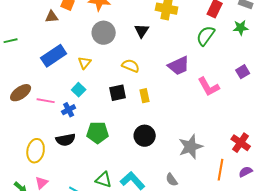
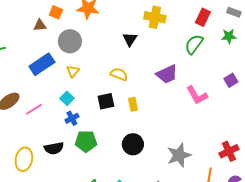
gray circle: (104, 33) -> (70, 41), moved
pink line: (46, 101) -> (34, 109), turned -42
blue cross: (69, 110) -> (72, 118), moved
red cross: (241, 143) -> (229, 151), turned 30

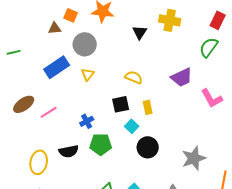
black triangle: (130, 39) -> (140, 32), moved
cyan square: (67, 98) -> (132, 126), moved

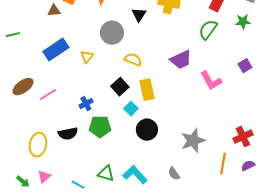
gray circle: (85, 44) -> (112, 33), moved
black square: (121, 104) -> (120, 87), turned -30
yellow rectangle: (148, 107) -> (147, 90), size x1.5

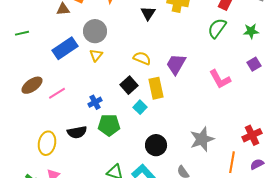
green star: (243, 22) -> (251, 31), moved
gray circle: (112, 33) -> (95, 31), moved
purple trapezoid: (181, 60) -> (176, 64), moved, turned 145
black circle: (147, 130) -> (156, 145), moved

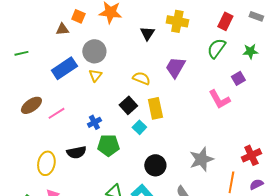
purple trapezoid: (176, 64) -> (175, 67), moved
purple square: (254, 64) -> (238, 78), moved

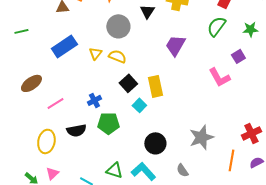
gray circle: (94, 51) -> (118, 26), moved
yellow semicircle: (141, 78) -> (117, 56), moved
pink line: (56, 113) -> (55, 103), moved

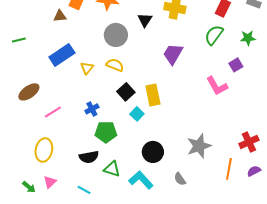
yellow triangle: (95, 53) -> (87, 68), moved
black semicircle: (76, 130) -> (89, 157), moved
green triangle: (114, 170) -> (112, 169), moved

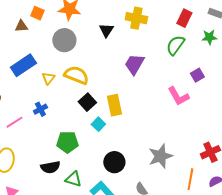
gray circle: (116, 35) -> (64, 40), moved
green star: (248, 38) -> (209, 37), moved
yellow semicircle: (115, 65) -> (76, 75), size x1.4
blue cross: (92, 109) -> (40, 109), moved

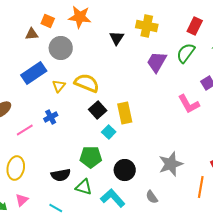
gray circle: (64, 40) -> (61, 48), moved
purple trapezoid: (134, 64) -> (157, 62), moved
green pentagon: (67, 142) -> (91, 157), moved

